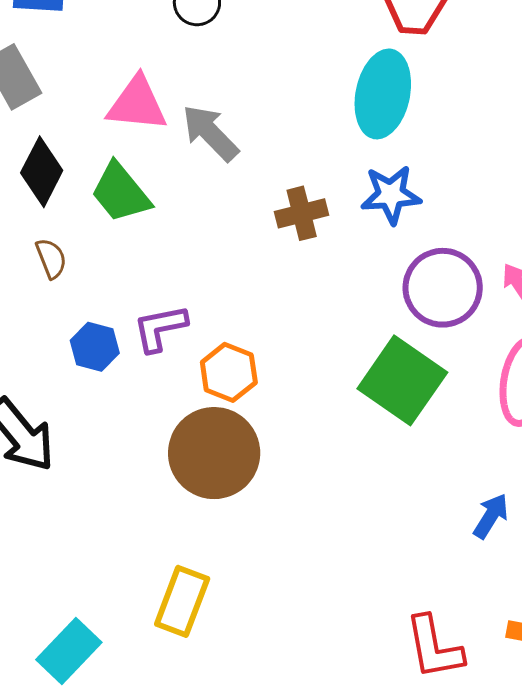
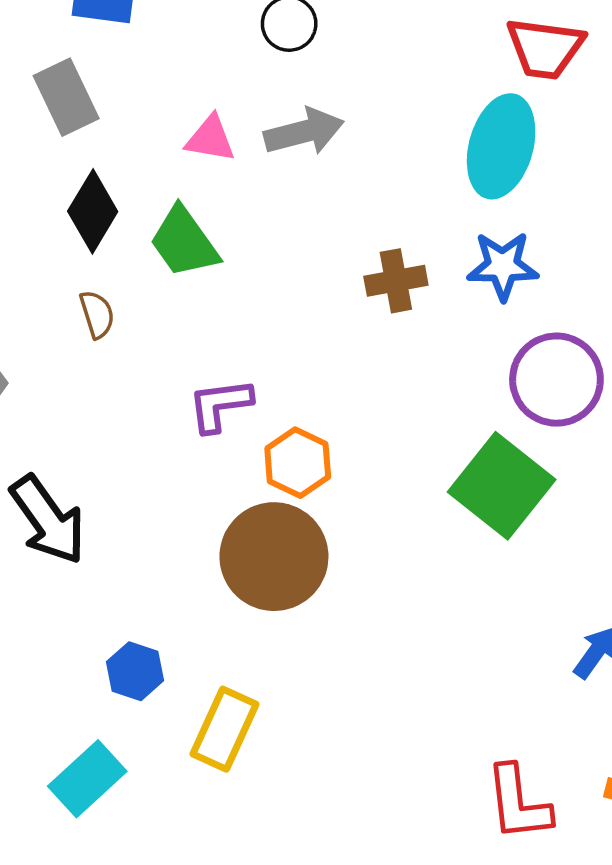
pink triangle: (137, 104) -> (210, 139), size x0.7
gray arrow: (210, 133) -> (304, 132), moved, turned 116
blue hexagon: (95, 347) -> (135, 671), moved

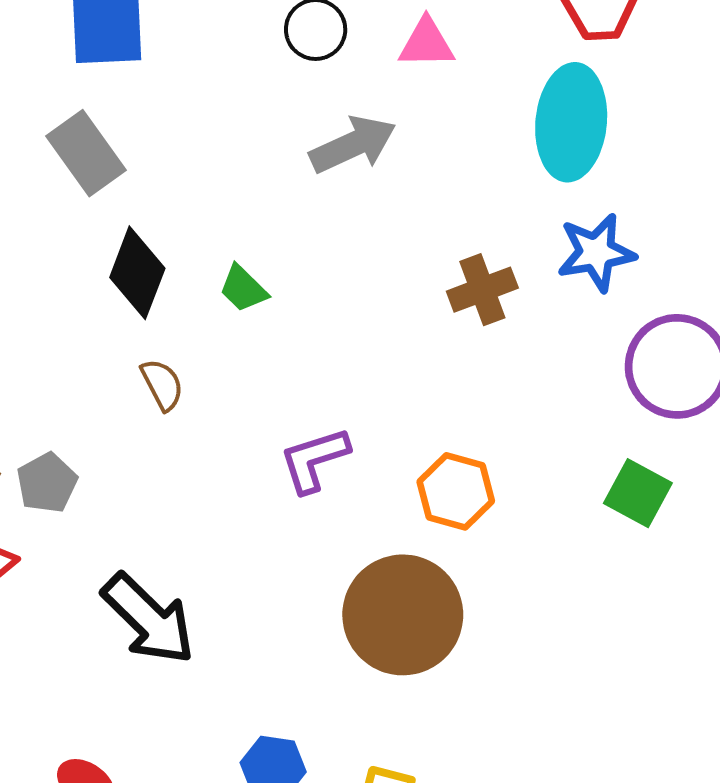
pink triangle: (210, 139) -> (426, 43), moved
green trapezoid: (184, 242) -> (243, 289), size x0.6
orange hexagon: (298, 463) -> (456, 491), moved
green square: (502, 486) -> (638, 493), size x0.6

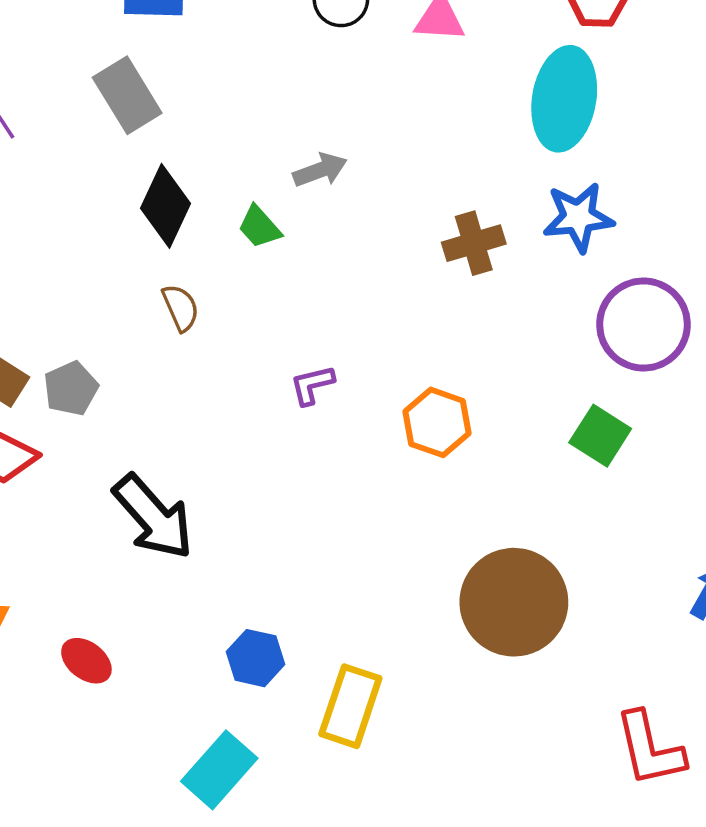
gray arrow: (353, 145) -> (320, 170), moved, size x0.7
purple L-shape: (314, 460) -> (312, 385), size x0.7
brown circle: (403, 615) -> (514, 602), moved

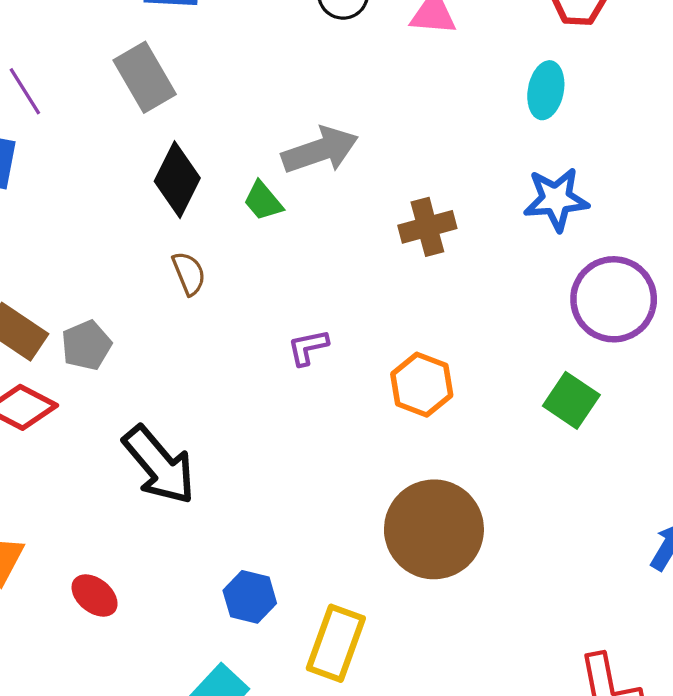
cyan ellipse: (564, 99) -> (546, 90), size x0.6
gray arrow: (320, 170) -> (320, 150), size x1.5
brown cross: (474, 243) -> (427, 227), moved
brown circle: (514, 602) -> (434, 529), moved

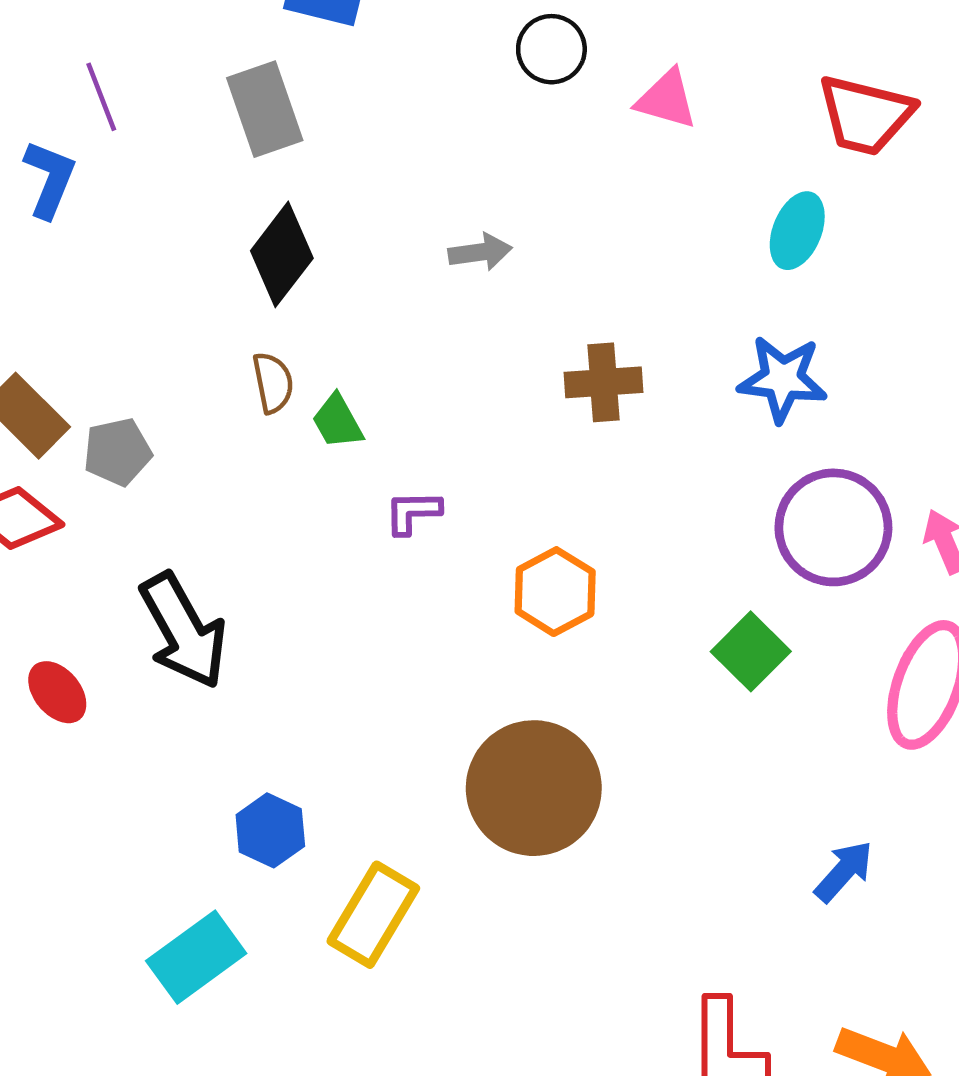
gray arrow: (320, 150) -> (480, 252), size x0.6
green trapezoid: (263, 201) -> (338, 421), moved
red ellipse: (95, 596) -> (57, 692), moved

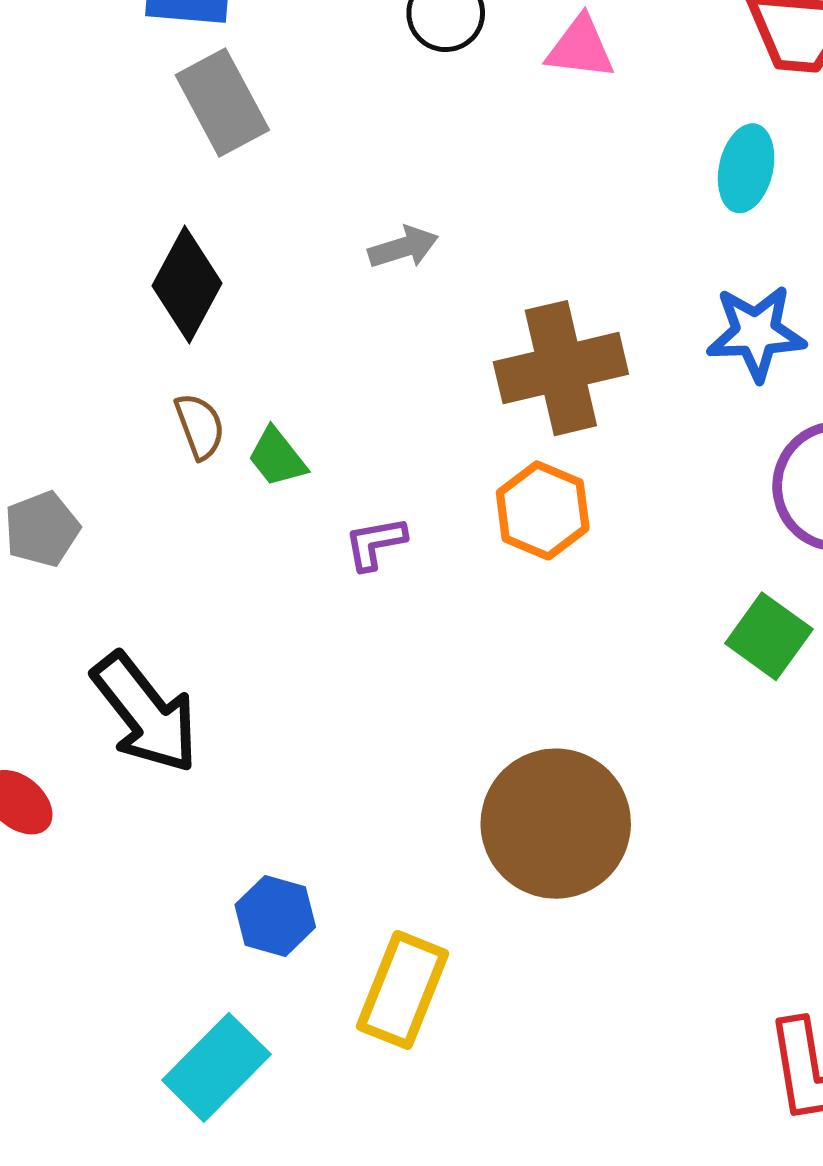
gray rectangle: (265, 109) -> (222, 103), moved
brown cross: (603, 382) -> (561, 368), size x1.5
orange hexagon: (555, 592) -> (543, 510), moved

